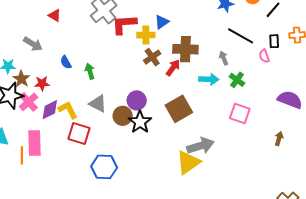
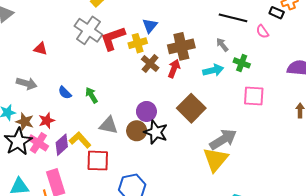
black rectangle: (274, 41) -> (277, 13), moved, turned -48

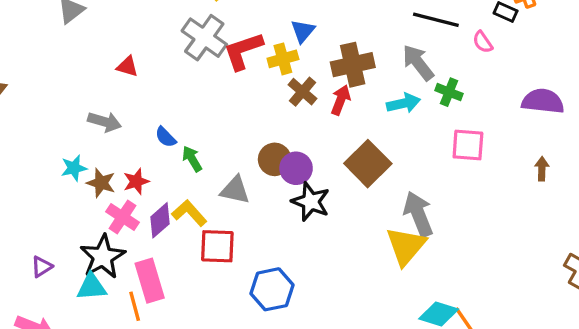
gray arrow: (222, 45) -> (418, 63), size x1.6
green arrow: (91, 95) -> (192, 159), moved
brown circle: (137, 131) -> (275, 159), moved
gray arrow: (223, 139) -> (418, 214), turned -80
black star: (18, 142) -> (103, 257), moved

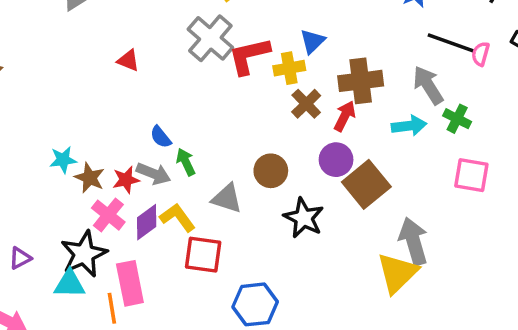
pink semicircle: (483, 42) -> (481, 54), moved, turned 45
gray arrow: (105, 122) -> (153, 174), moved
purple circle: (296, 168) -> (336, 160), moved

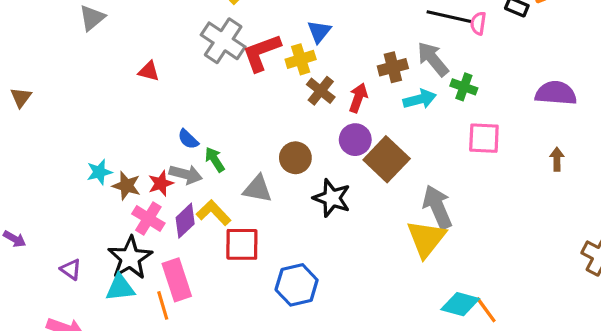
brown cross: (361, 81) -> (393, 67), moved, size x0.7
purple triangle: (20, 258) -> (71, 269), turned -50

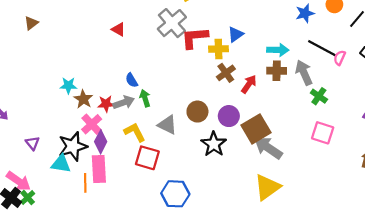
cyan arrow: (420, 99) -> (278, 50), moved
purple circle: (355, 140) -> (229, 116), moved
gray arrow: (186, 174) -> (124, 102), turned -50
gray arrow: (437, 207) -> (268, 148), moved, turned -48
purple diamond: (185, 221) -> (101, 142), moved, turned -35

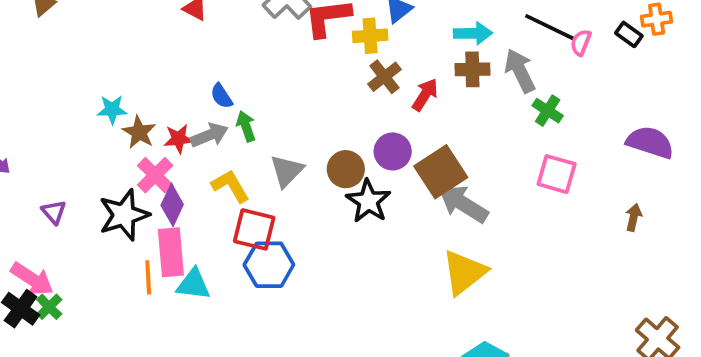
brown circle: (197, 112) -> (346, 169), moved
gray triangle: (167, 125) -> (287, 171), turned 50
cyan triangle: (61, 164) -> (193, 284), moved
blue hexagon: (175, 194) -> (269, 265), moved

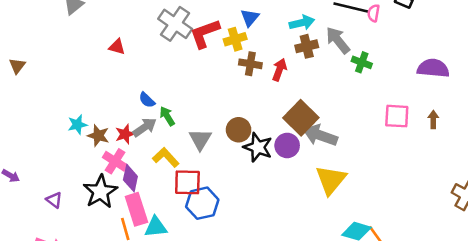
brown cross: (384, 77) -> (250, 64), turned -30
purple circle: (393, 151) -> (287, 145), moved
pink square: (557, 174) -> (397, 116), moved

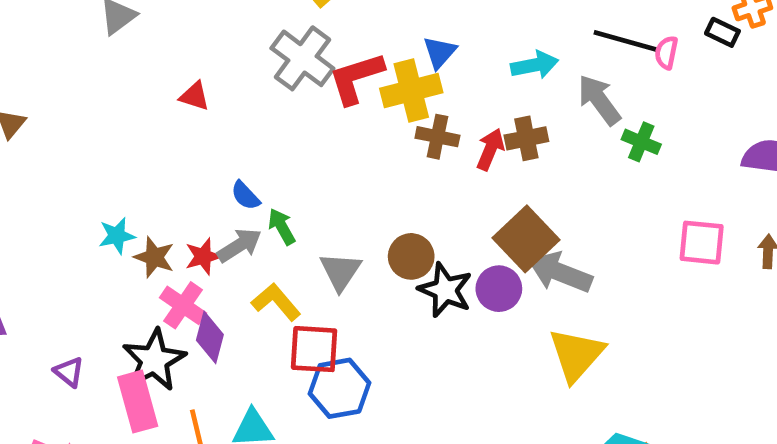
yellow cross: (235, 39) -> (411, 91), size x1.4
brown cross: (307, 46) -> (526, 138), moved
pink rectangle: (136, 209) -> (138, 402), moved

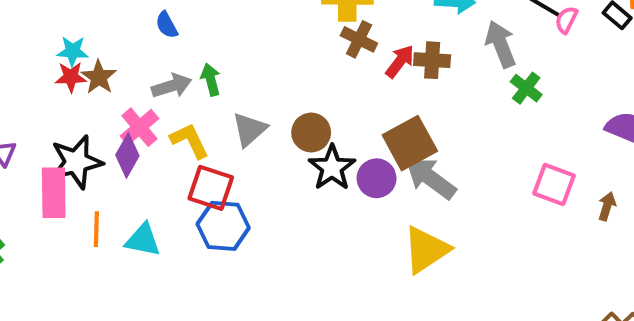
blue semicircle: (245, 196) -> (167, 25), moved
red star: (203, 256) -> (71, 77), moved
pink cross: (183, 305) -> (139, 127), moved

